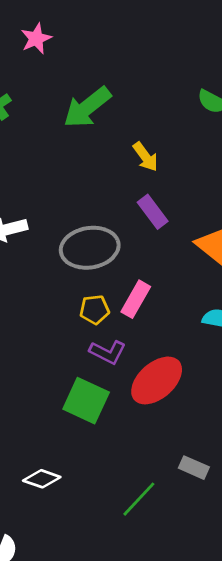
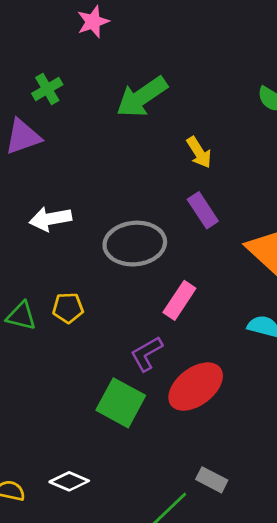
yellow pentagon: (95, 310) -> (68, 308), moved
purple L-shape: (108, 352) -> (147, 354), turned 120
gray rectangle: (194, 468) -> (212, 480), moved

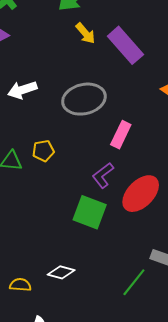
yellow arrow: (199, 152) -> (86, 33), moved
purple rectangle: (203, 210) -> (125, 45), moved, size x1.5

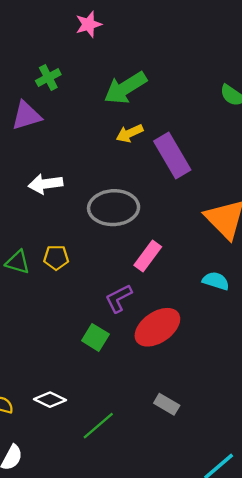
yellow arrow: (86, 33) -> (130, 133), turned 95
green square: (90, 212) -> (95, 337), size x0.7
green line: (134, 282) -> (98, 426), moved

